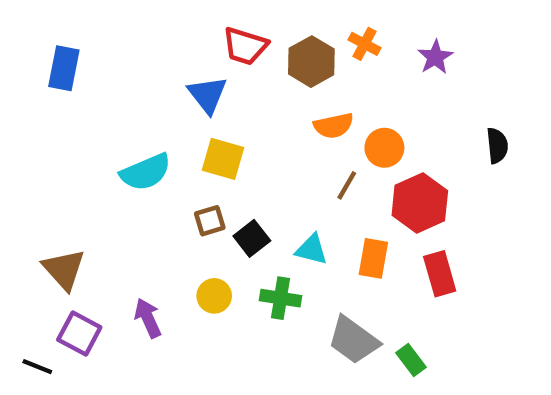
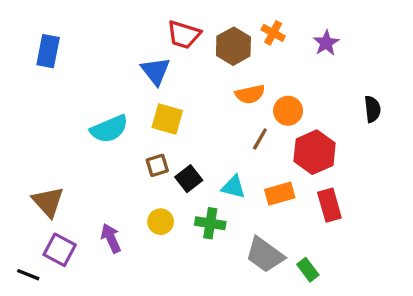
orange rectangle: (373, 258) -> (280, 194), turned 64

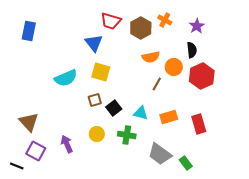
black semicircle: (372, 109) -> (192, 50), moved
red hexagon: (315, 152) -> (202, 76), moved

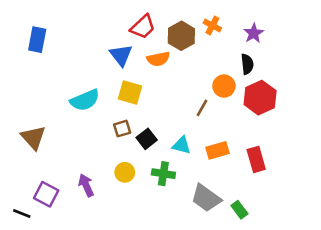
red trapezoid: (111, 21) -> (143, 27), turned -60
orange semicircle: (151, 57) -> (158, 59), moved
brown triangle: (29, 122) -> (33, 138), moved

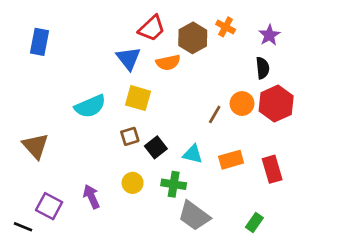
orange circle: (224, 86) -> (242, 104), moved
gray trapezoid: (206, 198) -> (194, 216), moved
green rectangle: (239, 210) -> (254, 223), turned 72

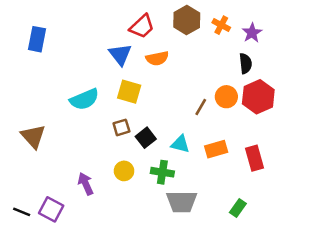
orange cross: (226, 27) -> (221, 25), moved
brown hexagon: (193, 38) -> (187, 20), moved
purple square: (49, 206) -> (51, 209), moved
gray trapezoid: (194, 216) -> (182, 202), turned -36

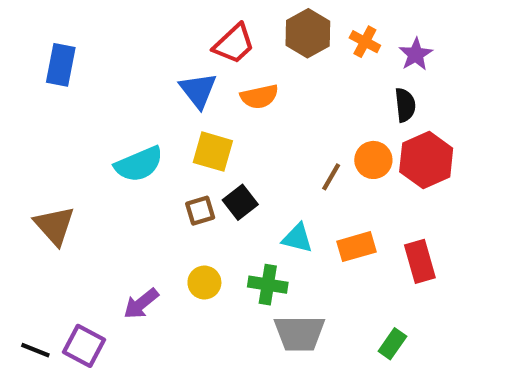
black square: (146, 138) -> (240, 202), moved
purple arrow: (86, 184) -> (141, 304), turned -105

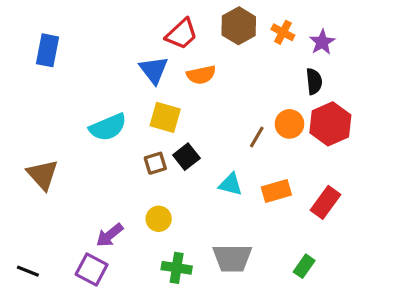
red rectangle: (420, 261) -> (325, 202), turned 52
green cross: (268, 285) -> (177, 268), moved
purple square: (84, 346) -> (92, 269), moved

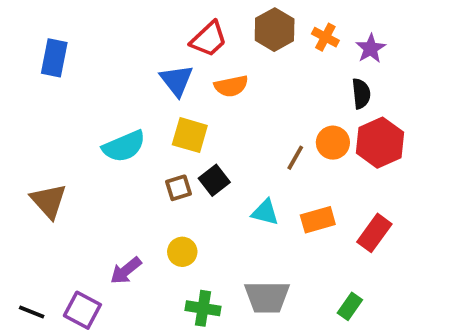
purple square: (92, 269) -> (82, 310), moved

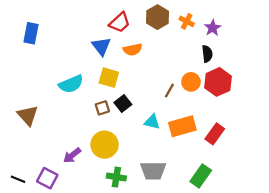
orange rectangle: (318, 220) -> (182, 126), size x1.4
yellow circle: (182, 252) -> (105, 145), size x1.6
green rectangle: (350, 306) -> (201, 176), size x1.5

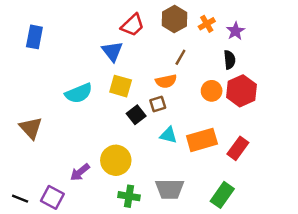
orange cross: (187, 21) -> (207, 24), turned 32
orange semicircle: (133, 49) -> (166, 81), moved
brown line: (169, 91) -> (180, 57), moved
brown square: (102, 108) -> (158, 104), moved

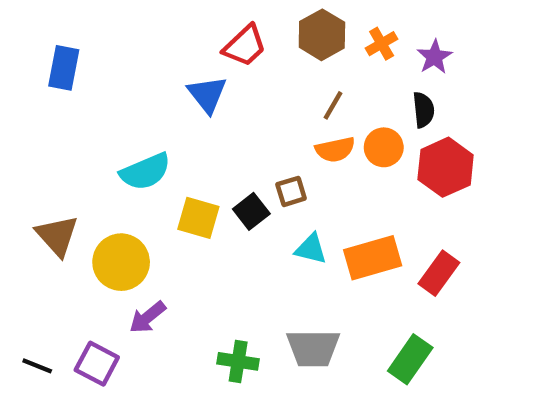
orange semicircle: (166, 81) -> (335, 150), moved
yellow square: (121, 86) -> (198, 218), moved
orange circle: (212, 91) -> (384, 147), moved
yellow circle: (116, 160) -> (121, 262), moved

